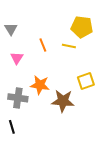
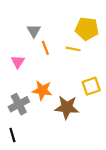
gray triangle: (11, 29) -> (34, 31), moved
gray cross: (18, 98) -> (19, 104), turned -36

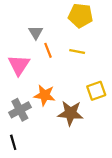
yellow pentagon: (87, 29) -> (81, 16), moved
pink triangle: (18, 62) -> (19, 65), size x1.5

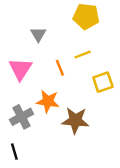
orange line: (48, 50) -> (60, 68), moved
yellow line: (77, 51) -> (83, 55), turned -32
yellow square: (96, 91) -> (103, 82), moved

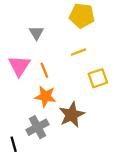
orange line: (60, 68) -> (44, 70), moved
gray cross: (22, 117) -> (38, 127), moved
brown star: (75, 120) -> (72, 115), turned -30

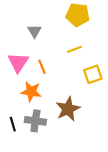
orange star: (45, 96) -> (31, 92), moved
gray cross: (38, 127) -> (35, 121), turned 36
black line: (14, 144) -> (13, 124), moved

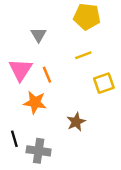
brown star: (68, 109) -> (76, 122), size x0.7
gray cross: (35, 121) -> (39, 151), moved

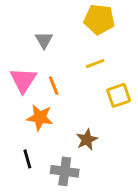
black line: (14, 139) -> (27, 159), moved
gray cross: (39, 151) -> (65, 171), moved

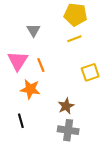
yellow line: (95, 64) -> (74, 39), moved
gray cross: (65, 171) -> (68, 130), moved

